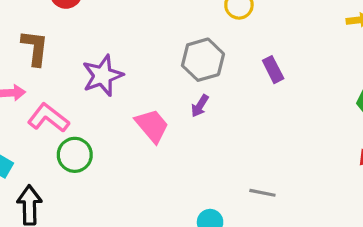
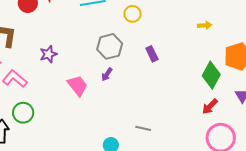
purple star: (103, 76) -> (48, 54), size x0.7
green circle: (75, 155) -> (23, 113), moved

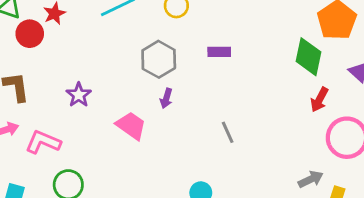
purple rectangle: (152, 54) -> (219, 52), turned -49
gray line: (143, 128) -> (228, 132), moved, turned 70

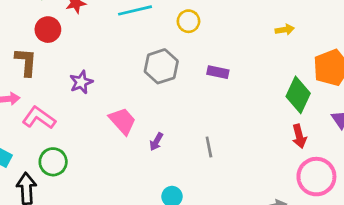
red circle: (30, 34) -> (48, 30), moved
purple arrow: (166, 98) -> (156, 142), moved
red arrow: (319, 100) -> (299, 136), turned -55

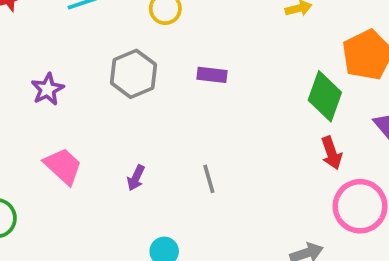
purple star: (81, 82) -> (48, 89), moved
pink trapezoid: (122, 121) -> (63, 166), moved

